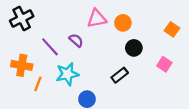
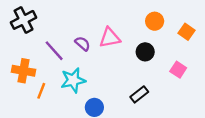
pink triangle: (97, 19) -> (110, 38), moved
orange circle: (123, 23) -> (155, 21), moved
black rectangle: (120, 75) -> (139, 94), moved

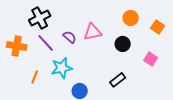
black cross: (24, 20) -> (40, 18), moved
orange cross: (24, 71) -> (17, 46), moved

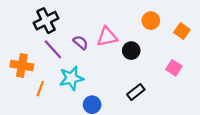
black circle: (123, 44) -> (131, 51), moved
orange cross: (17, 46) -> (22, 66), moved

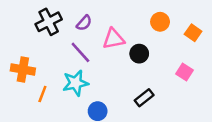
purple semicircle: (81, 42) -> (84, 23), moved, turned 91
purple line: (53, 49) -> (80, 52), moved

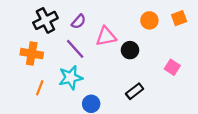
orange square: (193, 33) -> (179, 18), moved, turned 35
orange cross: (23, 70) -> (32, 54), moved

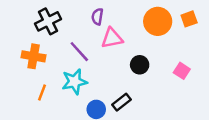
orange circle: (149, 20) -> (158, 21), size x1.5
purple semicircle: (79, 22) -> (97, 17), moved, turned 147
black circle: (130, 50) -> (140, 65), moved
black rectangle: (135, 91) -> (122, 102), moved

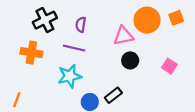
purple semicircle: (97, 17) -> (81, 25), moved
pink triangle: (112, 38) -> (123, 36), moved
purple line: (79, 52) -> (74, 48), turned -35
orange line: (42, 93) -> (17, 100), moved

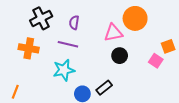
orange square: (176, 18) -> (168, 46), moved

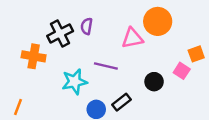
black cross: (41, 18) -> (60, 33), moved
purple line: (68, 44) -> (106, 66), moved
black circle: (120, 56) -> (154, 82), moved

